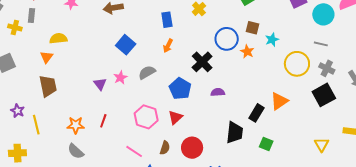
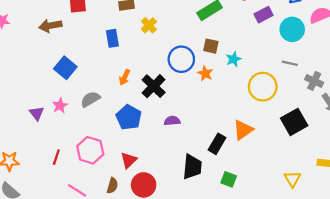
orange arrow: (168, 46) -> (125, 77), moved
gray cross: (327, 68) -> (314, 81), moved
red triangle: (175, 117) -> (129, 160), moved
red line: (103, 121) -> (56, 157), moved

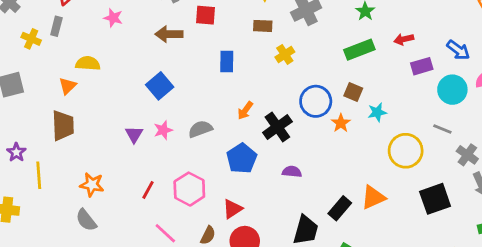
blue rectangle: (112, 38) -> (227, 61), moved
blue square: (65, 68) -> (160, 86), moved

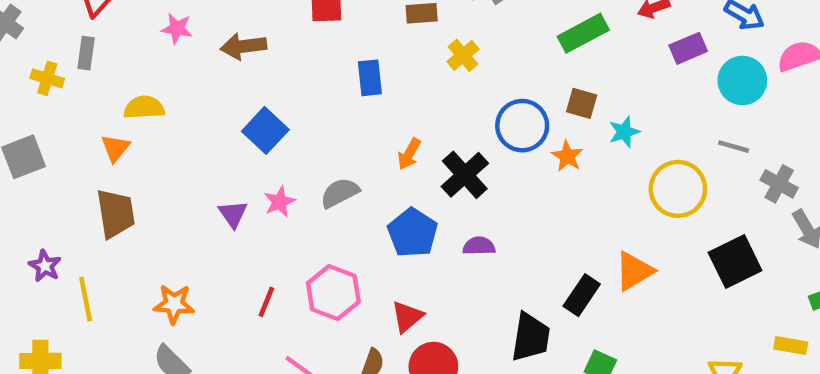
brown arrow: (169, 34) -> (244, 46), moved
purple semicircle: (292, 172) -> (479, 246), moved

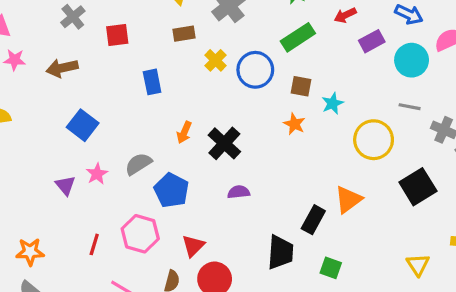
blue circle: (522, 126) -> (255, 70), moved
blue pentagon: (413, 233) -> (171, 190), moved

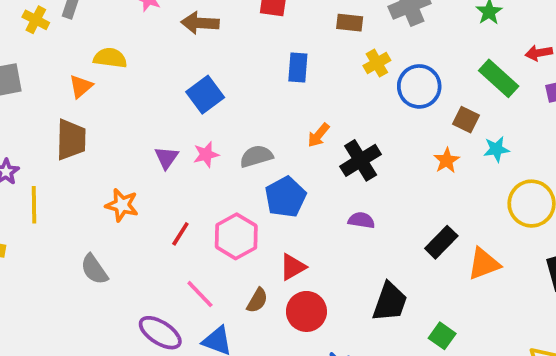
green rectangle: (298, 37) -> (499, 78), moved, turned 60
black rectangle: (313, 220) -> (441, 242), moved
orange star: (30, 252) -> (122, 205), moved

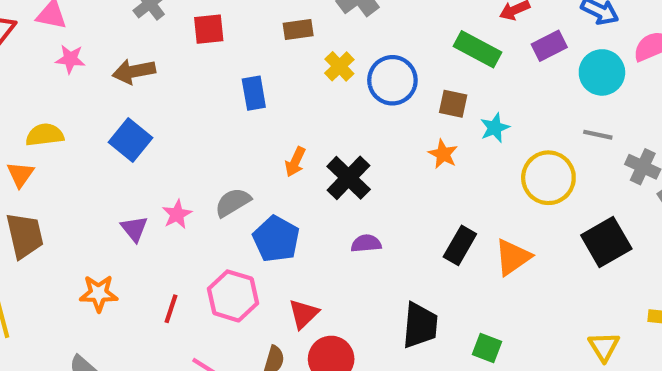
blue square: (205, 95) -> (131, 140), moved

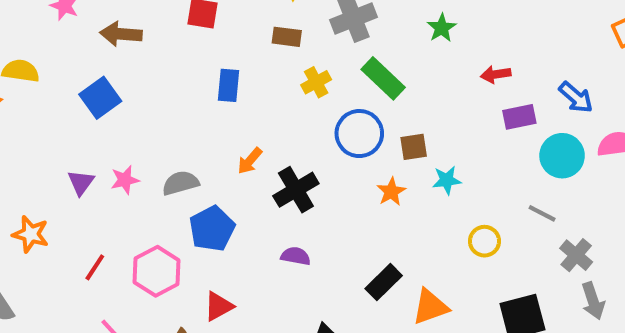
green rectangle: (477, 49) -> (383, 78), moved
blue circle: (392, 80) -> (359, 134), moved
brown square: (453, 104) -> (414, 147), turned -36
yellow circle: (548, 178) -> (484, 241), size x0.6

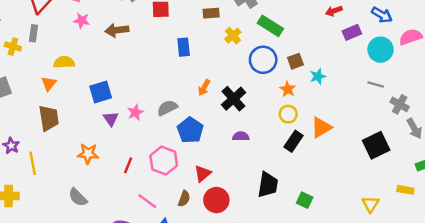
blue square: (100, 98) -> (101, 92), moved, turned 30
yellow circle: (484, 241) -> (288, 114), moved
orange triangle: (430, 307) -> (321, 127), moved

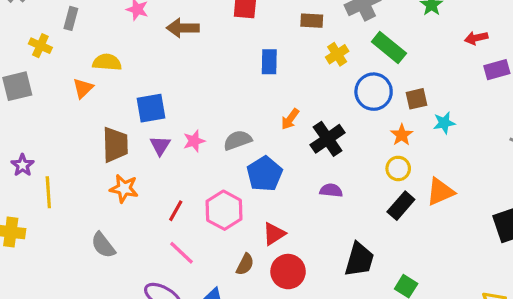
yellow cross: (13, 47) -> (40, 46), moved
brown trapezoid: (49, 118) -> (115, 145), moved
pink line: (147, 201) -> (181, 253), moved

